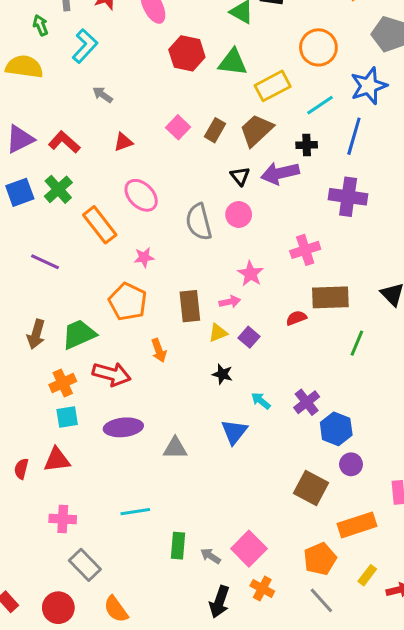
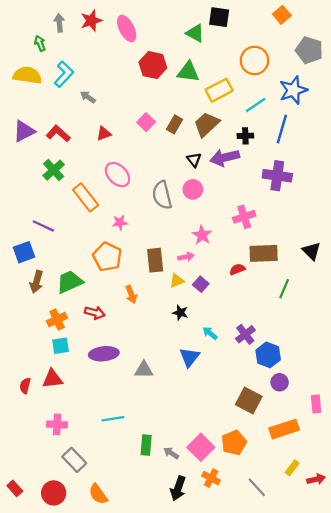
cyan L-shape: (85, 46) -> (64, 74), moved
blue square: (20, 192) -> (24, 252), moved
red arrow: (112, 374) -> (95, 313), size x0.7
orange pentagon: (320, 559) -> (234, 443), moved

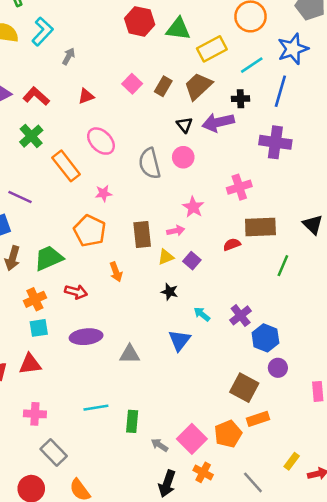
gray arrow: (88, 97) -> (69, 56), turned 84
orange rectangle: (284, 429) -> (258, 419), moved, size x0.7
green rectangle: (146, 445) -> (132, 421), moved

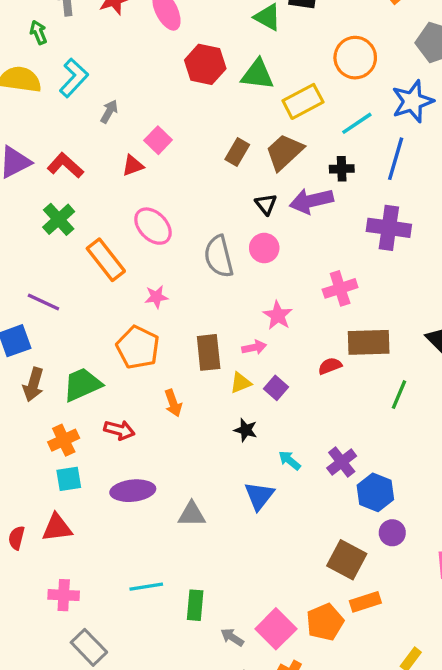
pink square: (132, 84) -> (158, 140), moved

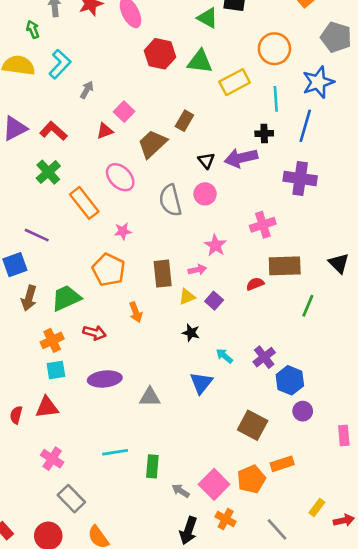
cyan line: (357, 123) -> (276, 99), turned -60
brown trapezoid: (284, 152) -> (152, 144), moved
brown square: (347, 560) -> (253, 425), moved
pink cross: (64, 595) -> (52, 459), turned 30

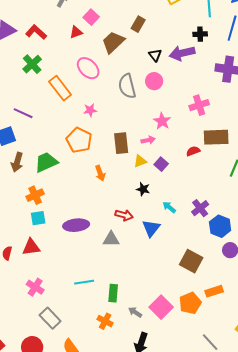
red arrow: (94, 333) -> (124, 215), moved
orange cross: (226, 519) -> (105, 321), moved

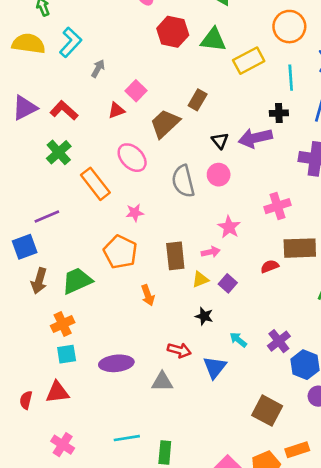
purple line: (23, 113) -> (47, 217), turned -48

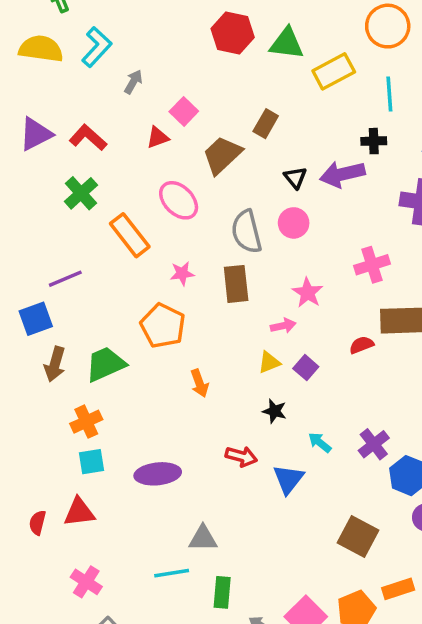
brown rectangle: (175, 256) -> (236, 284), moved
gray triangle: (162, 382) -> (203, 538), moved

